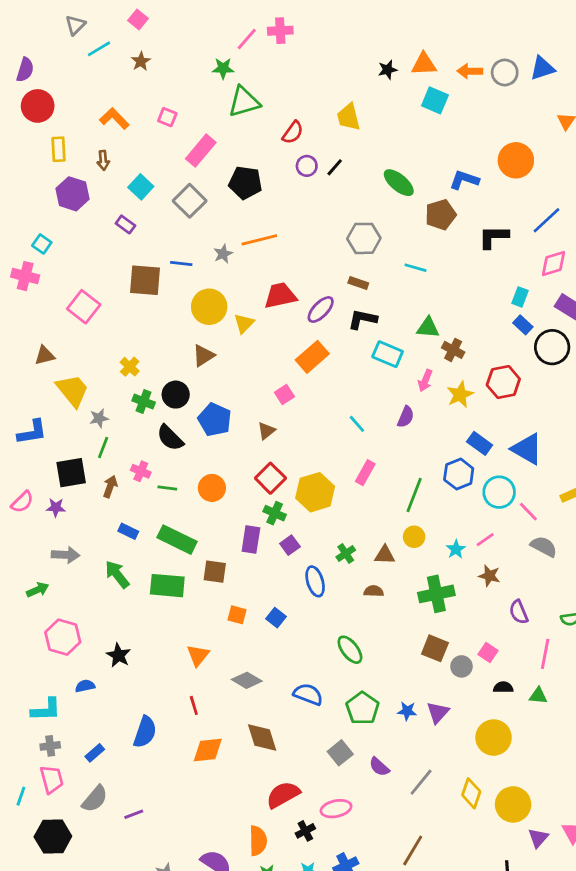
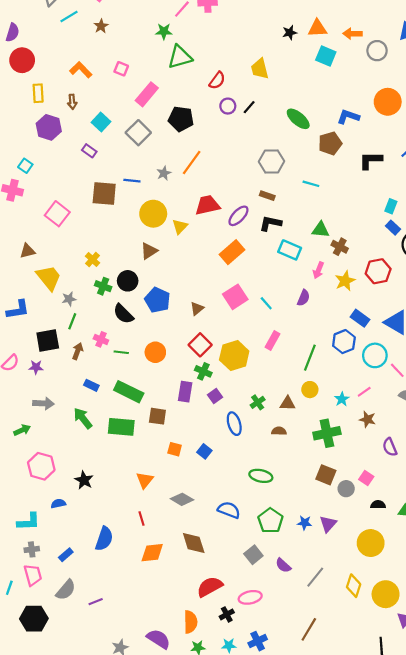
gray circle: (505, 72) -> (377, 51), moved
orange line: (259, 240) -> (192, 163), turned -40
pink square: (284, 395) -> (235, 297), moved, size x1.6
green ellipse: (350, 650) -> (261, 476), turned -40

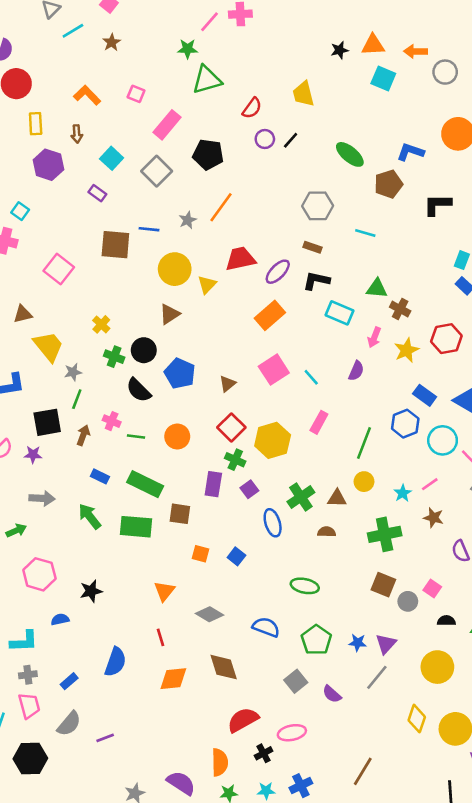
green cross: (258, 402) -> (301, 497), size x1.5
black star: (84, 480) -> (91, 591), turned 30
gray line: (315, 577) -> (377, 677), moved

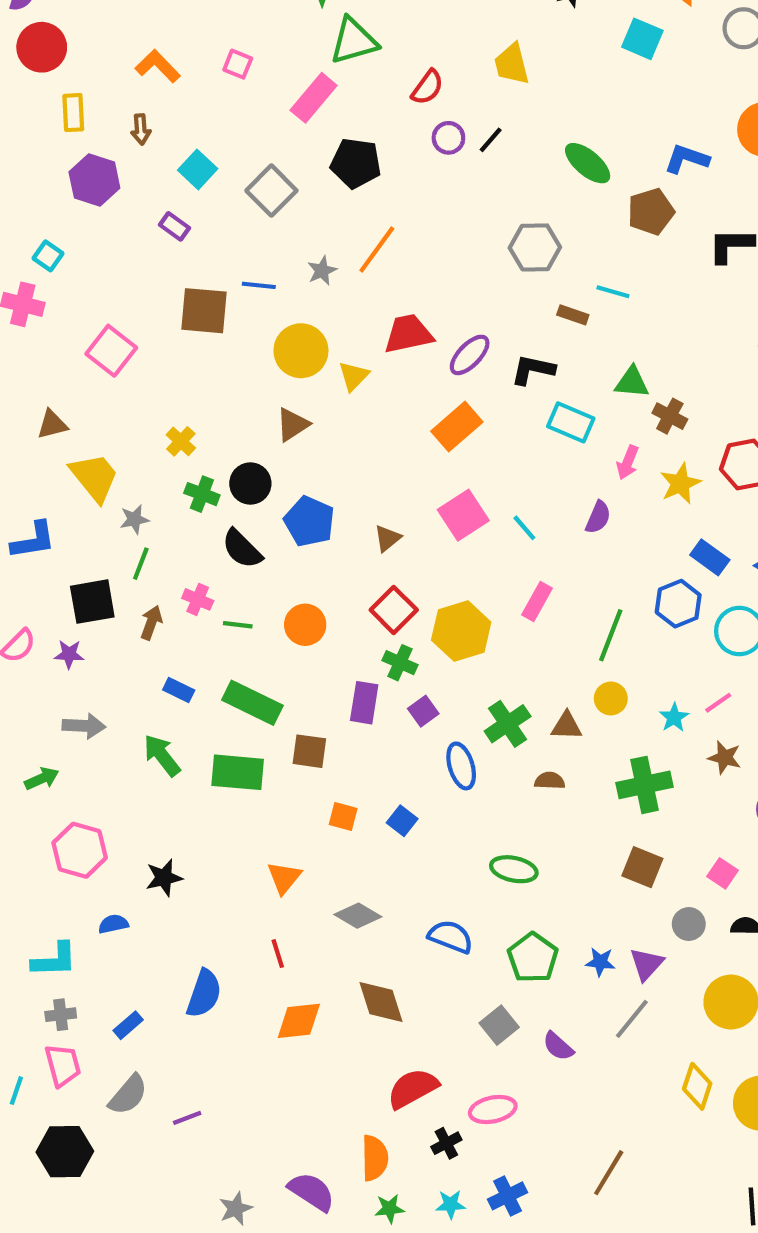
pink rectangle: (167, 125) -> (314, 98), moved
brown rectangle: (312, 247) -> (573, 315), moved
gray circle: (408, 601) -> (689, 924), moved

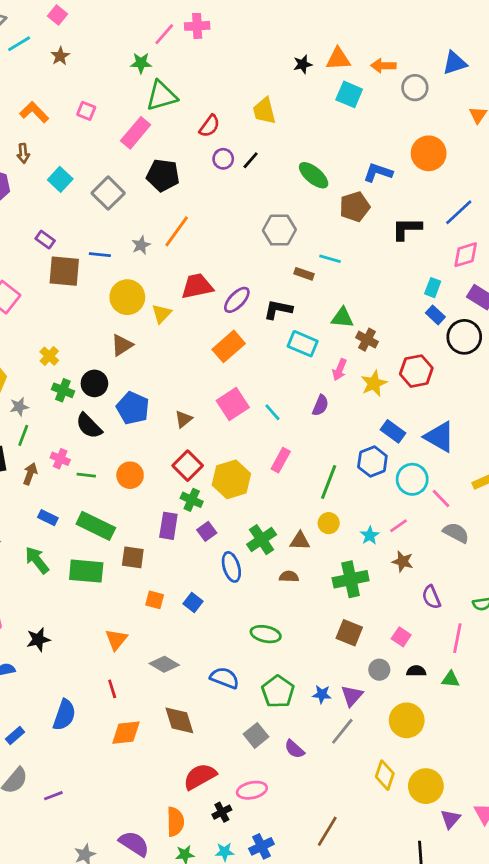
purple rectangle: (174, 226) -> (45, 240), moved

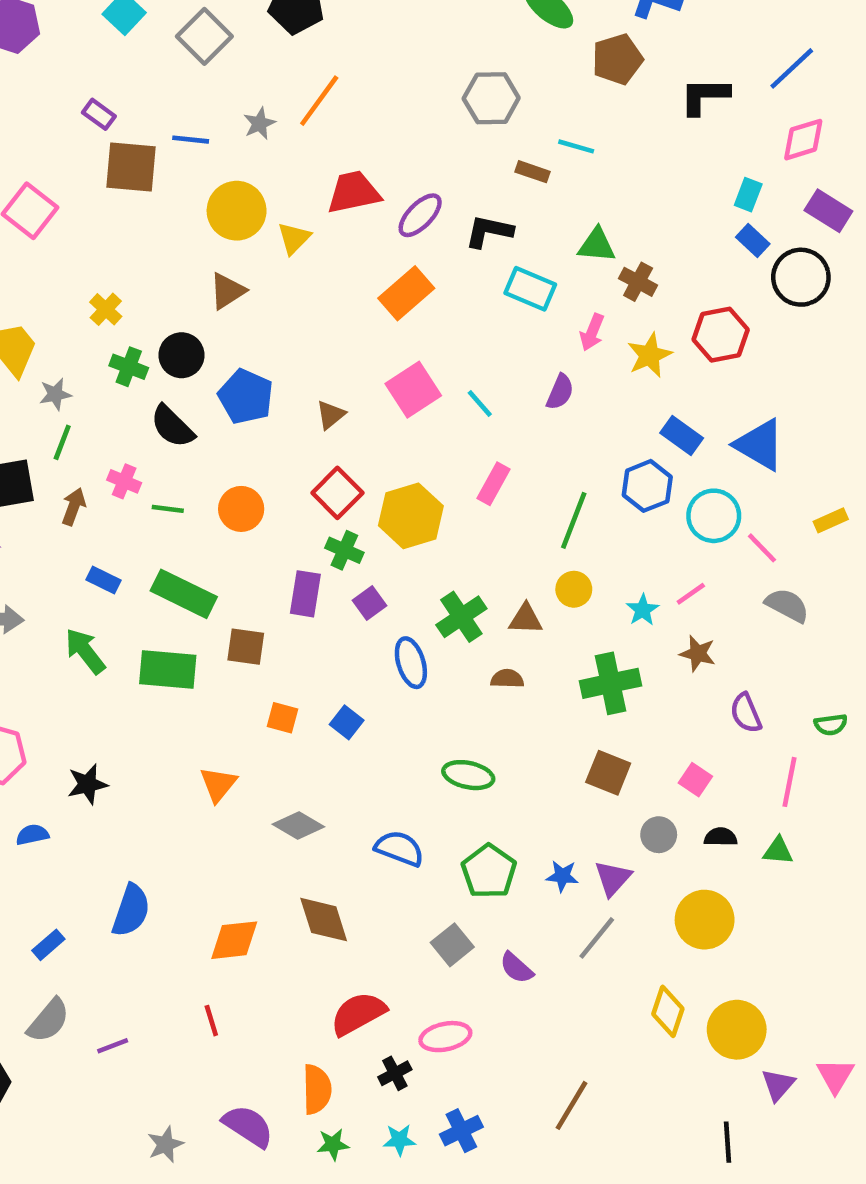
red line: (112, 689) -> (211, 1021), moved

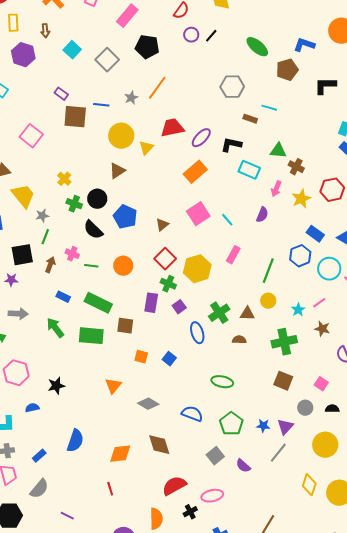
purple line: (113, 1046) -> (67, 516), moved, turned 48

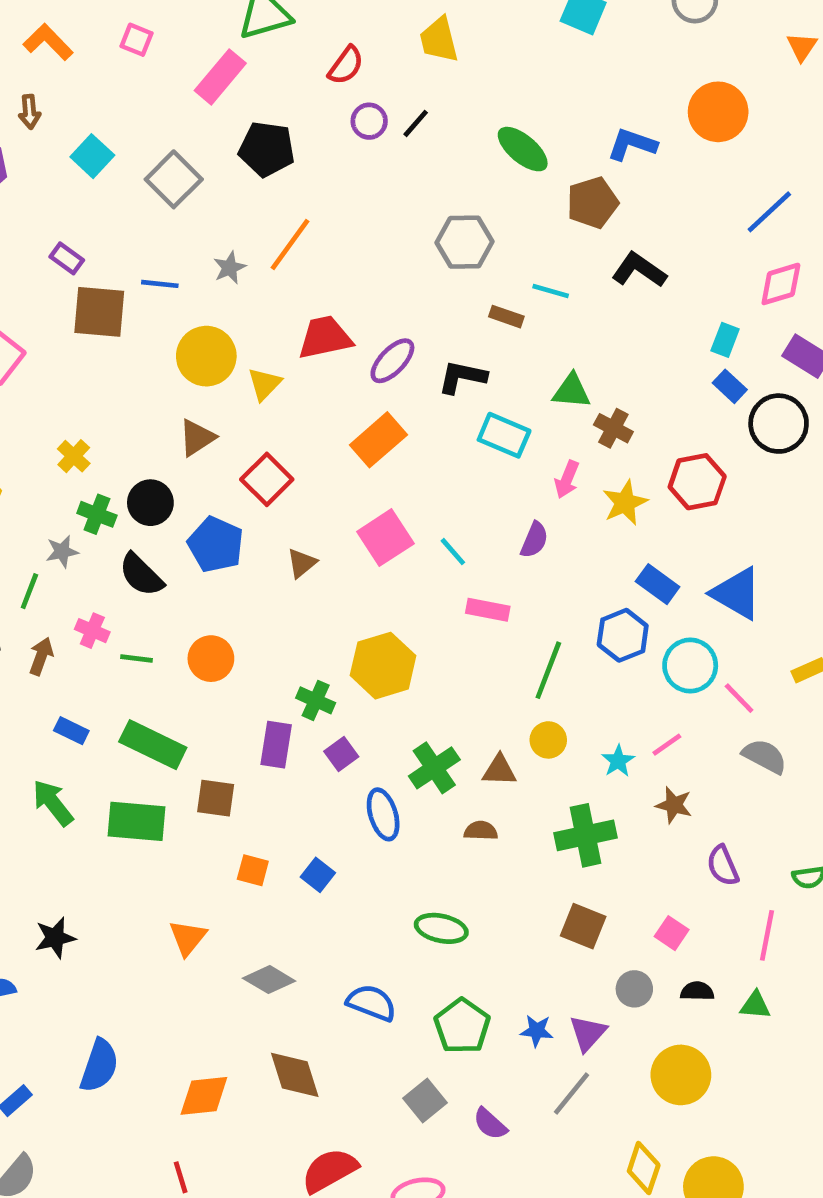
black L-shape: (325, 86) -> (639, 270), moved, turned 35
gray star: (42, 216) -> (62, 552), moved
pink rectangle: (233, 255) -> (488, 610), moved, turned 72
red square: (165, 259) -> (267, 479), moved

